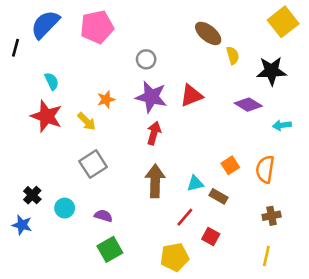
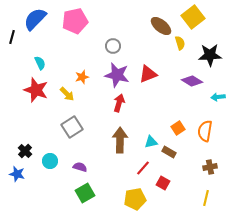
yellow square: (283, 22) -> (193, 17), moved

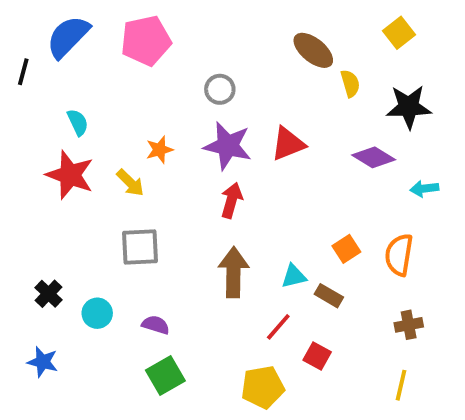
yellow square: (193, 17) -> (399, 33), moved, size x0.7
gray square: (72, 127) -> (140, 247), turned 30
blue star: (17, 174) -> (43, 362), moved

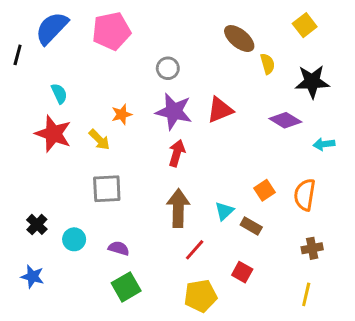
cyan triangle: (294, 276) -> (224, 211), turned -30
red line: (278, 327) -> (195, 250), moved

